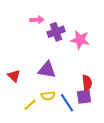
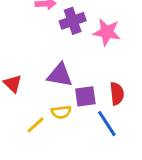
purple square: (84, 97) -> (85, 96), moved
blue line: (67, 103) -> (107, 124), moved

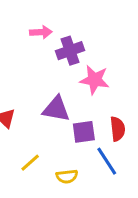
pink star: (107, 32) -> (95, 80), moved
yellow semicircle: (61, 112) -> (67, 176), moved

